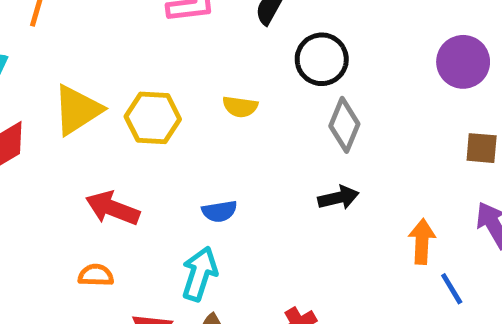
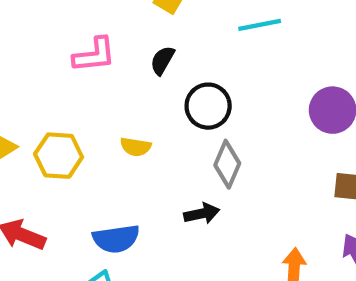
black arrow: (338, 198) -> (202, 214), moved
blue semicircle: (219, 211) -> (116, 239), size x1.5

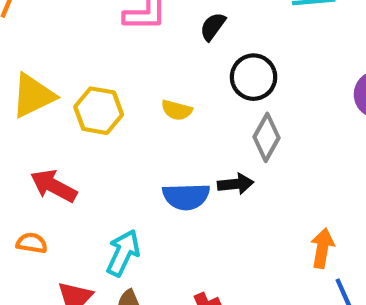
blue semicircle: (116, 239) -> (186, 196), moved

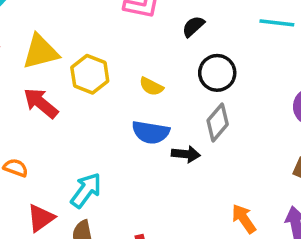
red arrow: (54, 186) -> (41, 103), moved
blue semicircle: (186, 196) -> (151, 132), moved
orange arrow: (322, 248) -> (244, 219), turned -56

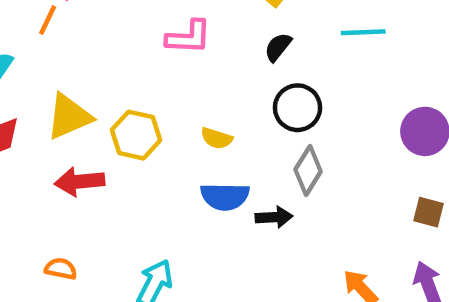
black semicircle: (193, 26) -> (278, 47), moved
red arrow: (41, 103) -> (80, 182), turned -36

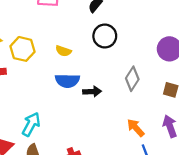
gray diamond: (308, 171) -> (132, 79), moved

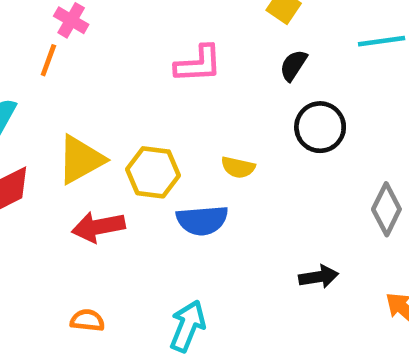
blue semicircle: (67, 81) -> (202, 220), moved
black arrow: (92, 91) -> (319, 277), moved

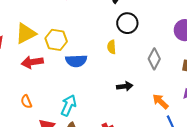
yellow semicircle: (238, 167) -> (112, 47), moved, turned 72
orange semicircle: (87, 320) -> (26, 102), turned -120

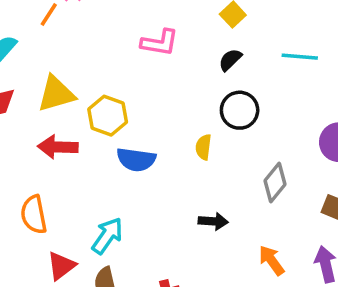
orange semicircle: (26, 102) -> (34, 215), size x1.5

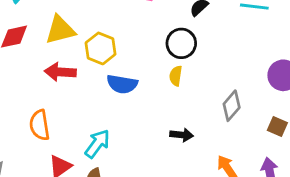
black circle: (240, 110) -> (181, 43), moved

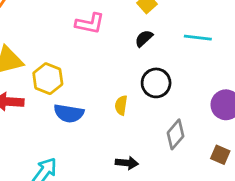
black circle: (181, 43) -> (156, 83), moved

